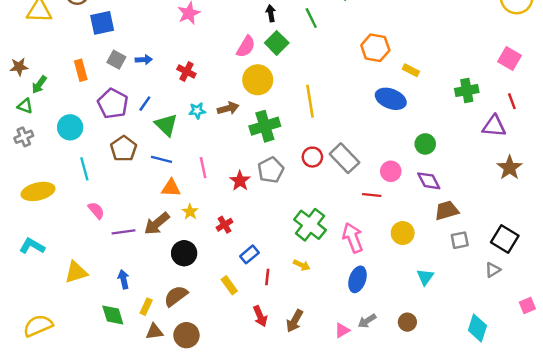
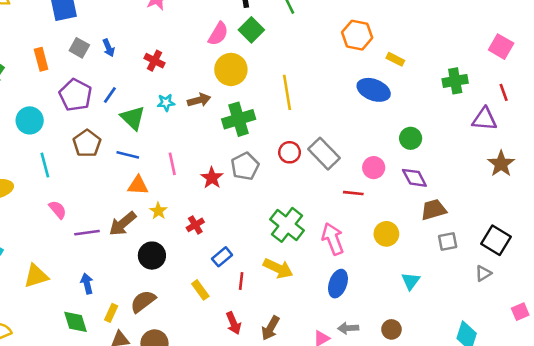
blue arrow: (144, 60) -> (109, 48), turned 70
yellow arrow: (302, 265) -> (278, 268), size x1.6
gray arrow: (367, 321) -> (348, 328), turned 30

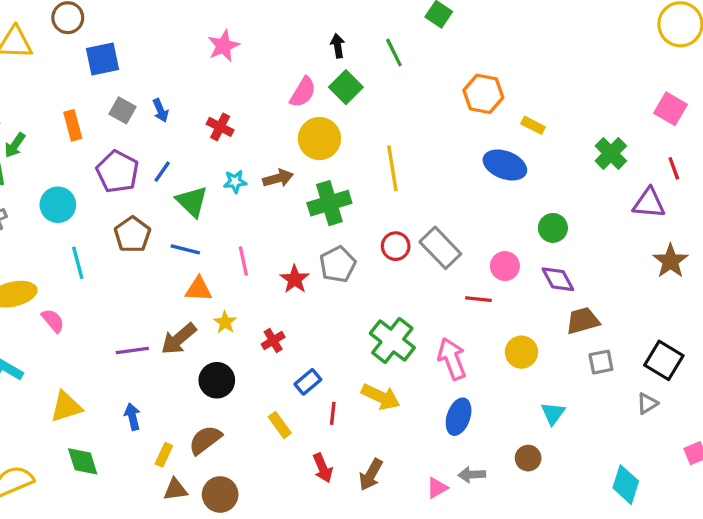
green cross: (455, 81) -> (611, 153), turned -35
pink semicircle: (58, 210) -> (53, 321), moved
green diamond: (75, 322) -> (83, 461), moved
brown circle: (391, 329) -> (528, 458), moved

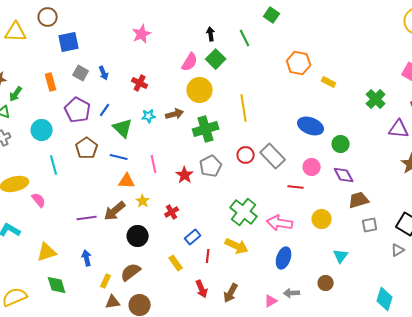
blue ellipse: (505, 165) -> (311, 126), moved
pink arrow: (452, 359) -> (280, 223), turned -60

